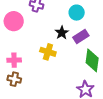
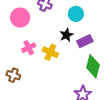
cyan circle: (77, 13) -> (76, 14), moved
pink cross: (14, 60) -> (29, 48), moved, turned -32

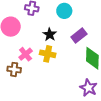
black star: (66, 35) -> (50, 35), moved
brown cross: (13, 75) -> (14, 69), moved

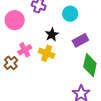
brown cross: (14, 69) -> (11, 63), turned 32

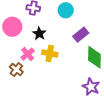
black star: (52, 35) -> (39, 34), moved

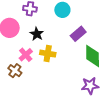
purple star: (91, 87) -> (90, 86), turned -30

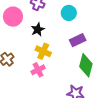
pink cross: (26, 55) -> (38, 70), moved

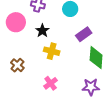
pink cross: (38, 70) -> (51, 83), moved

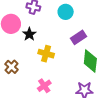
black star: (42, 31) -> (29, 34), moved

